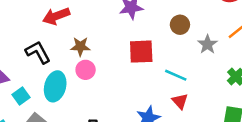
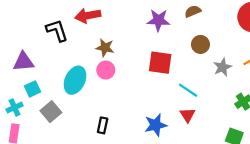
black L-shape: (38, 52) -> (57, 30), moved
cyan square: (21, 96) -> (32, 89), moved

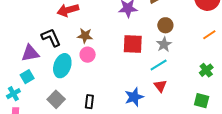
black L-shape: (57, 30) -> (51, 37), moved
purple triangle: (23, 62) -> (30, 53), moved
gray star: (222, 67) -> (164, 44), moved
cyan line: (188, 90) -> (159, 65), turned -60
gray square: (51, 112) -> (56, 99), moved

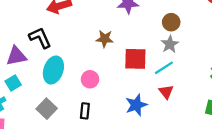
brown star: (85, 36) -> (105, 39), moved
red square: (133, 44) -> (135, 59), moved
pink circle: (88, 55) -> (90, 79), moved

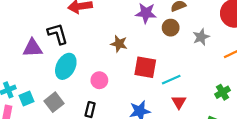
brown circle: (171, 22) -> (171, 28), moved
gray star: (170, 44) -> (201, 37), moved
cyan square: (13, 83) -> (27, 99), moved
red triangle: (166, 92) -> (179, 102), moved

